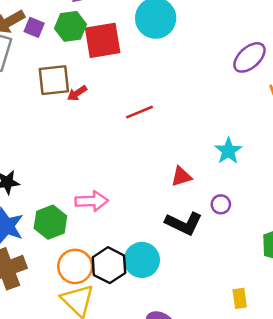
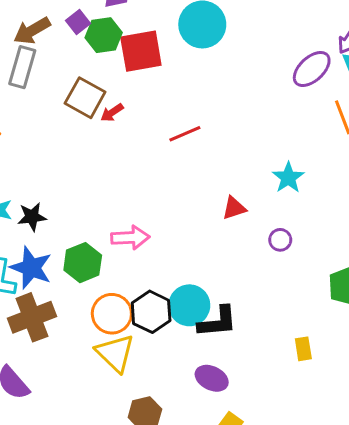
purple square: (34, 27) -> (78, 22), moved, turned 30
brown square: (54, 80) -> (85, 98), turned 36
black L-shape: (184, 223) -> (218, 322), moved, turned -30

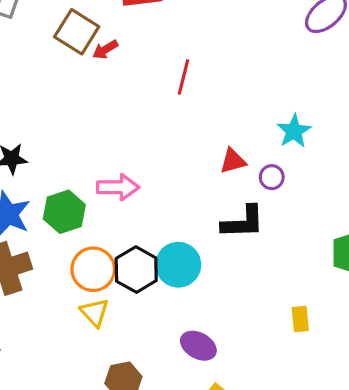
red line: (185, 134) -> (184, 77), turned -56
purple circle: (280, 240) -> (272, 177), moved
black L-shape: (218, 322) -> (243, 222), moved
yellow triangle: (115, 353) -> (95, 312), size x0.7

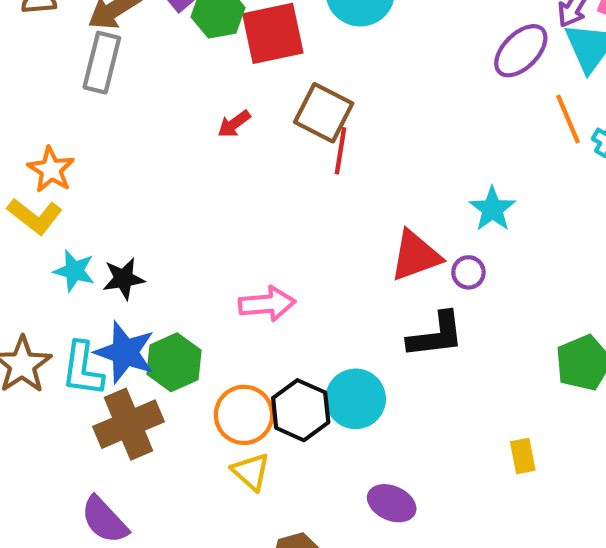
brown square: (77, 32) -> (324, 113), moved
red triangle: (233, 161) -> (415, 256), size x1.5
green hexagon: (64, 212) -> (174, 362), moved

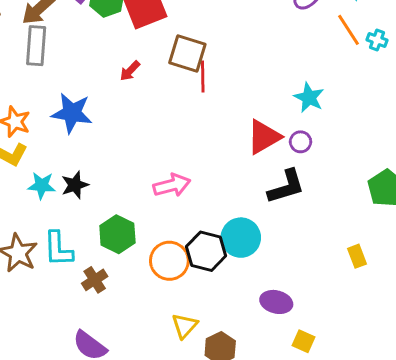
blue star: (125, 352) -> (72, 113), moved
brown cross: (129, 424) -> (95, 280), size x0.6
yellow triangle: (251, 472) -> (185, 326), moved, turned 40

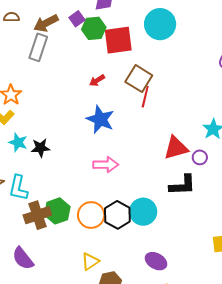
blue star: (72, 113) -> (100, 119), moved
green hexagon: (117, 234) -> (57, 211), moved
brown cross: (95, 280) -> (37, 215), size x1.5

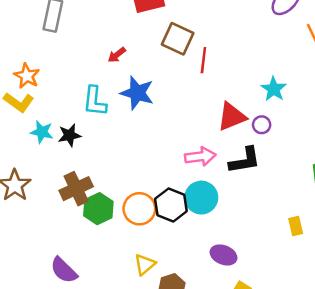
red arrow: (97, 80) -> (117, 55), moved
red line: (145, 97) -> (203, 60), moved
pink arrow: (106, 165) -> (200, 157), moved
cyan L-shape: (18, 188) -> (95, 101), moved
brown cross: (37, 215) -> (76, 189), moved

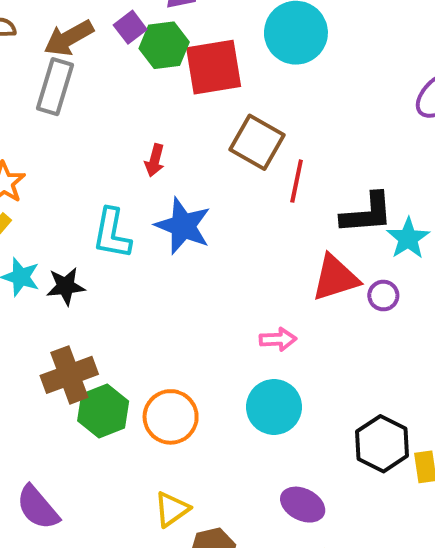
red arrow: (117, 55) -> (155, 160), turned -42
pink arrow: (200, 157) -> (278, 339), size x0.7
black L-shape: (245, 160) -> (367, 213), moved
black hexagon: (171, 205) -> (382, 444), moved

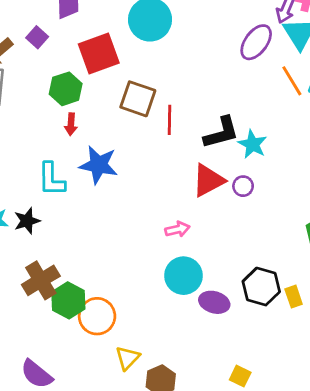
green hexagon: (164, 45) -> (66, 89), moved
orange circle: (171, 417) -> (97, 316), moved
purple ellipse: (303, 505) -> (214, 302), moved

